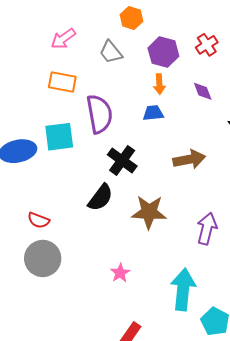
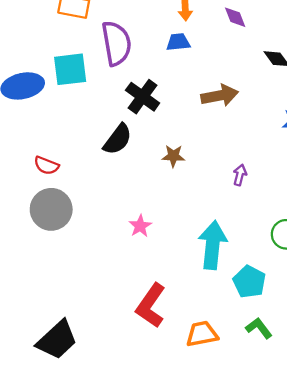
brown star: (149, 212) -> (173, 156), size x0.6
purple arrow: (207, 229) -> (240, 175), size x0.6

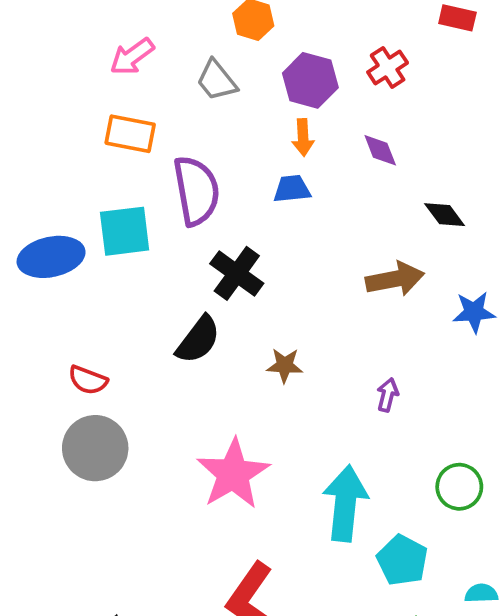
brown arrow: (220, 95) -> (395, 279), moved
pink star: (140, 226) -> (233, 474), size x2.0

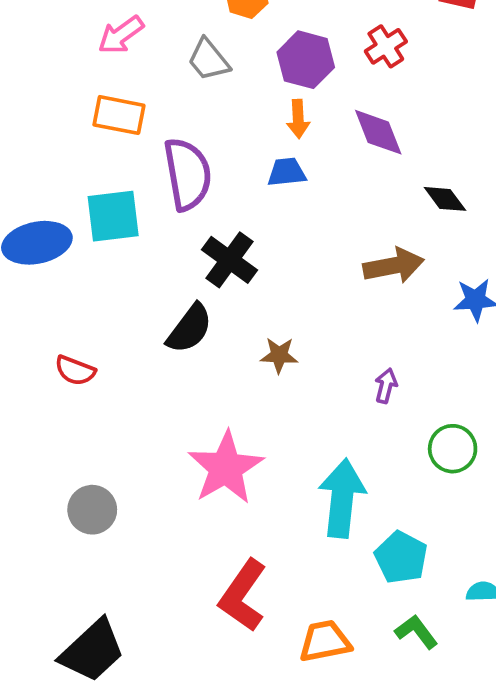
purple diamond: (380, 150) -> (378, 132), size x1.4
gray circle: (95, 448) -> (92, 510), moved, size x0.7
green circle: (459, 487) -> (453, 449), moved

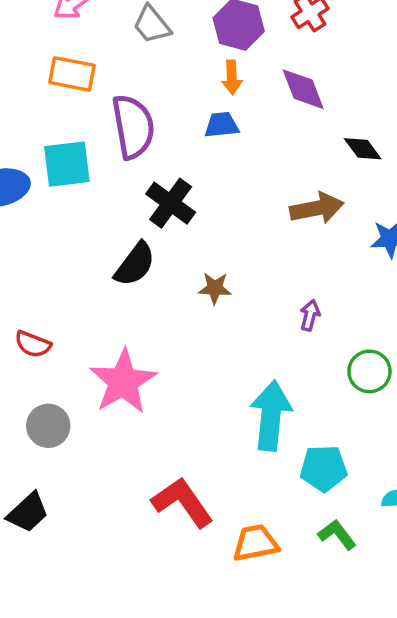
red semicircle: (75, 371) -> (33, 344), moved
pink star: (226, 468) -> (123, 382), moved
cyan pentagon: (401, 557) -> (324, 468), turned -30
red L-shape: (243, 596) -> (182, 502), turned 110
black trapezoid: (92, 651) -> (28, 512), moved, size x0.7

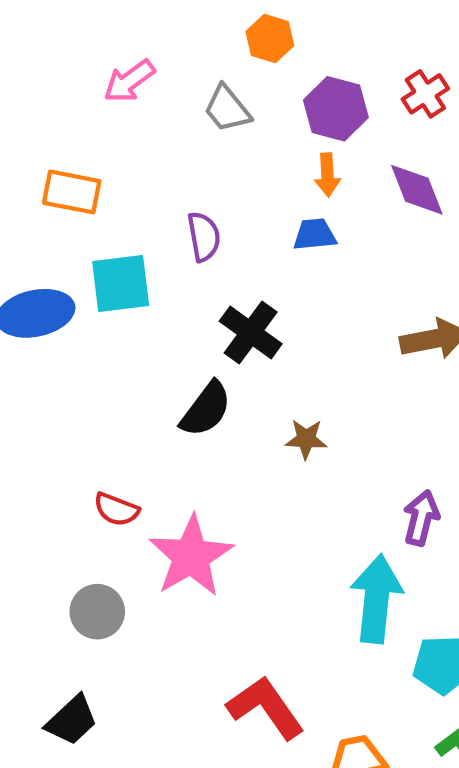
orange rectangle: (72, 74) -> (72, 192), moved
purple semicircle: (133, 127) -> (204, 237), size x0.6
purple arrow: (310, 315) -> (421, 518), moved, size x1.4
red semicircle: (33, 344) -> (116, 509), moved

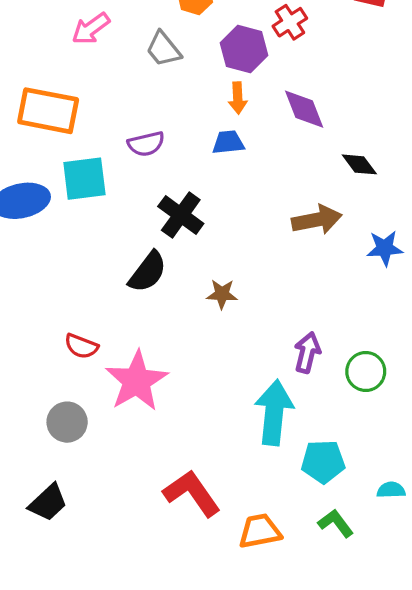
red cross: (425, 94) -> (290, 22), moved
orange rectangle: (72, 192) -> (48, 111), size x1.4
purple semicircle: (204, 237) -> (146, 144), turned 87

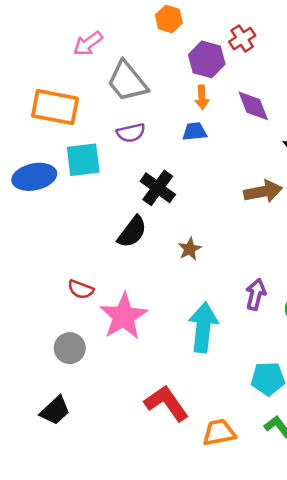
gray trapezoid: (163, 49) -> (127, 81), moved, size x1.5
brown star: (222, 294) -> (190, 249), turned -30
cyan arrow: (274, 413) -> (203, 327), moved

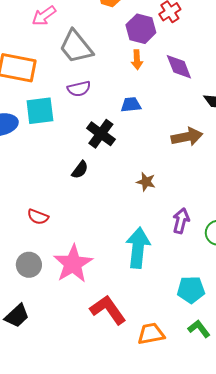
blue trapezoid: (195, 132) -> (131, 105), moved
black semicircle: (132, 232) -> (80, 170), size x0.7
brown star: (190, 249) -> (146, 182), moved, turned -30
pink star: (124, 316) -> (73, 264), moved

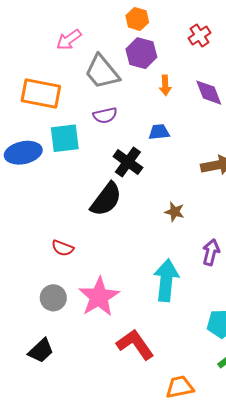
purple hexagon: (141, 29) -> (141, 53), moved
black semicircle: (80, 170) -> (106, 199), size x1.8
orange trapezoid: (151, 334) -> (180, 387), moved

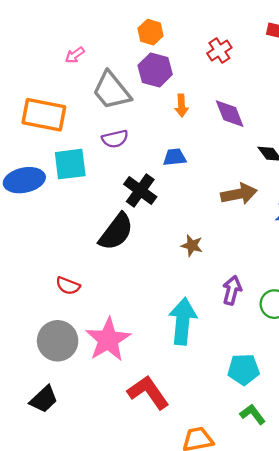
pink arrow: (69, 40) -> (75, 55), size x0.7
gray circle: (53, 298) -> (58, 341), size x1.4

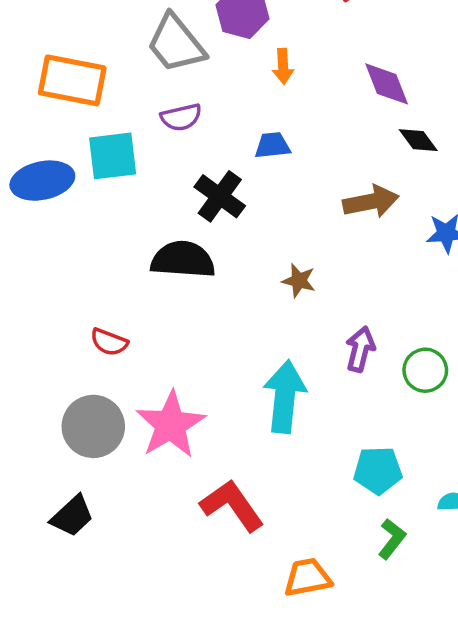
purple diamond: (230, 114) -> (387, 84), moved
black semicircle: (116, 232) -> (183, 260), turned -123
green L-shape: (253, 414) -> (392, 539), turned 75

